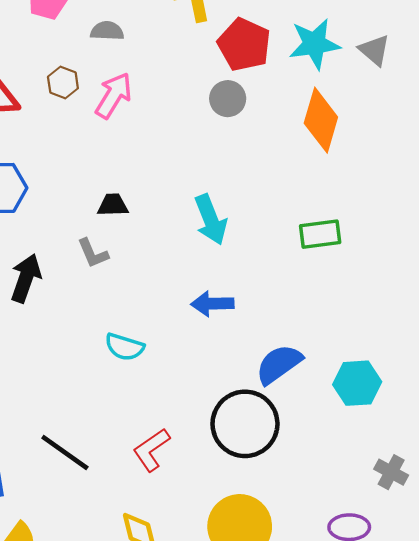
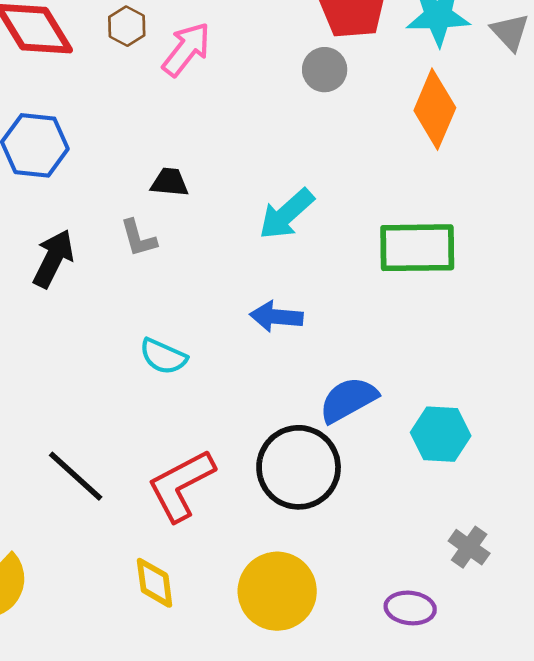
cyan arrow: (211, 220) -> (286, 214), turned 63
green rectangle: (320, 234) -> (417, 248), size x1.5
red L-shape: (151, 450) -> (181, 485), size x1.4

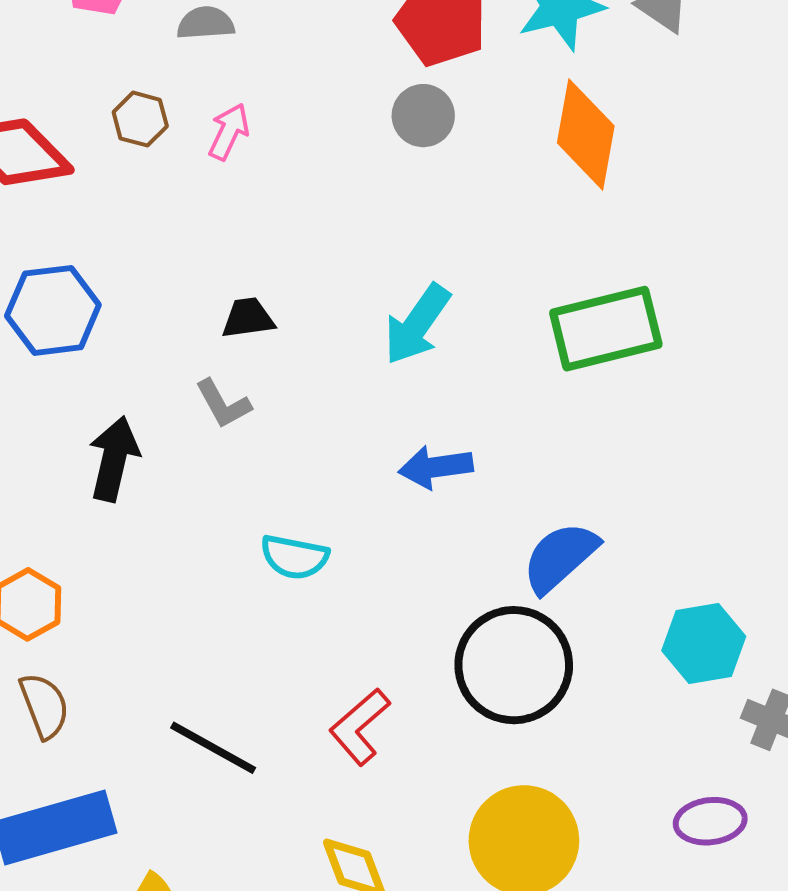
pink arrow: (186, 49) -> (229, 132), size x0.7
cyan hexagon: (441, 434) -> (704, 644), moved
red L-shape: (181, 485) -> (360, 727), size x0.7

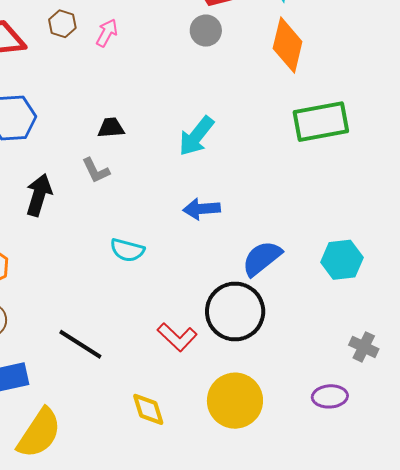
green rectangle: (606, 329) -> (321, 122), moved
cyan hexagon: (704, 644) -> (342, 260), moved
red L-shape: (360, 727) -> (177, 337), moved, turned -99

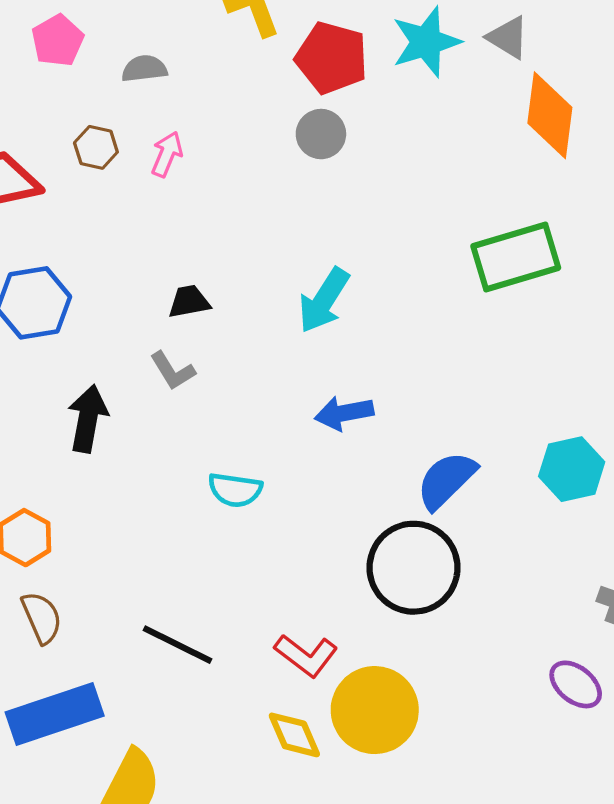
orange diamond: (288, 45) -> (550, 115), moved
red L-shape: (177, 337) -> (306, 655), moved
purple ellipse: (330, 396) -> (576, 684), turned 48
yellow circle: (235, 401) -> (375, 710), moved

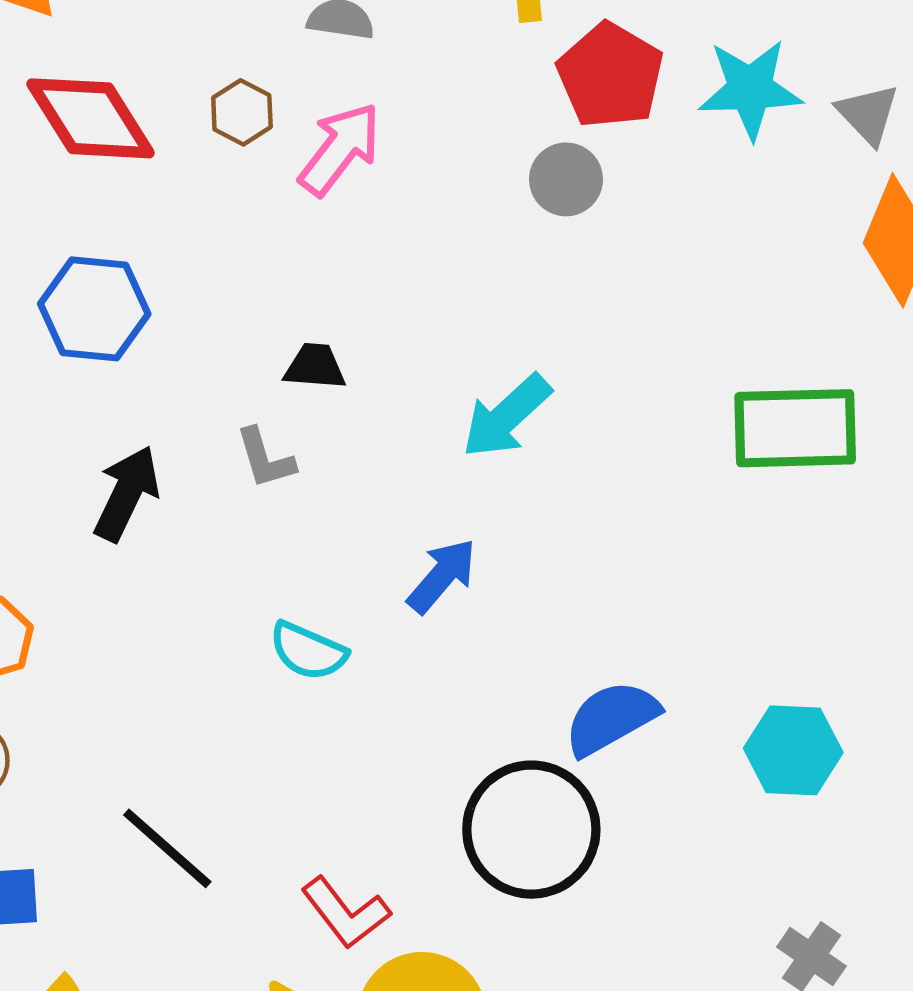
pink arrow: (167, 154) -> (340, 149), size x1.5
blue arrow: (344, 413) -> (442, 576), moved, turned 126

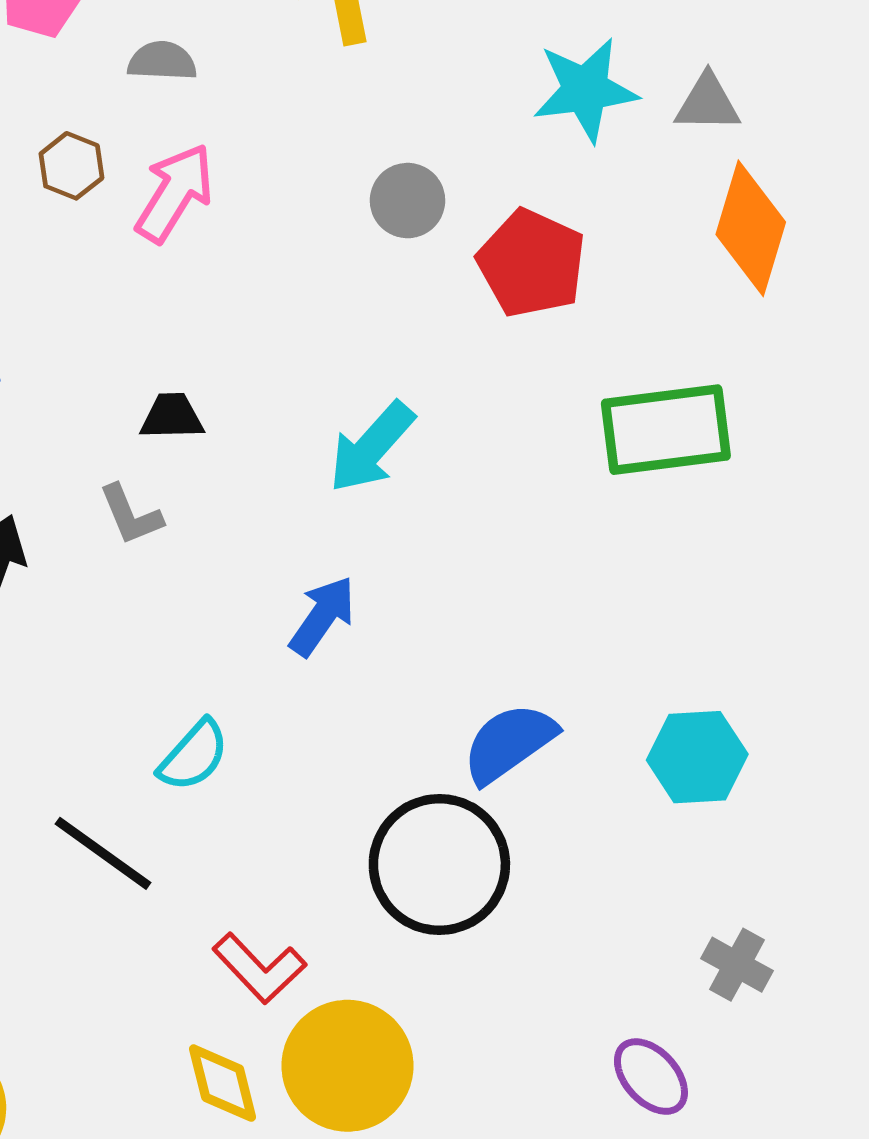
red pentagon: (610, 75) -> (531, 263), moved
gray triangle: (868, 114) -> (708, 103), turned -40
cyan semicircle: (308, 651) -> (194, 756), moved, turned -66
black line: (167, 848) -> (103, 853), moved

